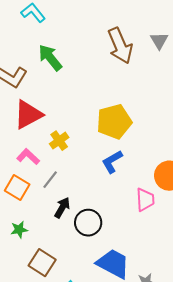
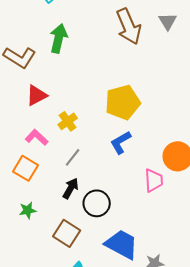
green arrow: (50, 58) -> (59, 38), turned 52
red triangle: (28, 115) -> (37, 95), size x0.7
gray line: (50, 180) -> (73, 157), moved
brown square: (42, 263) -> (67, 233), moved

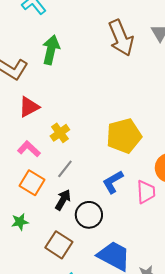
yellow pentagon: (123, 102) -> (124, 136), moved
blue L-shape: (121, 142) -> (113, 182), moved
orange square: (26, 168) -> (32, 183), moved

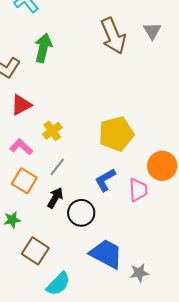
brown square: (59, 245) -> (35, 251), moved

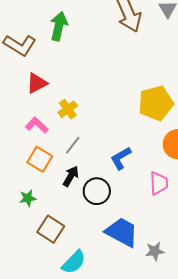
yellow pentagon: (116, 134) -> (156, 103), moved
pink trapezoid: (138, 190) -> (159, 183), moved

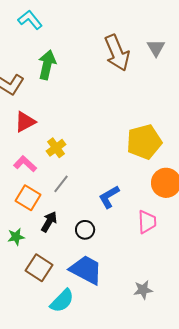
black arrow: (71, 176) -> (49, 222), moved
black circle: (97, 191) -> (85, 230), size x0.7
blue trapezoid: (122, 232) -> (86, 270), moved

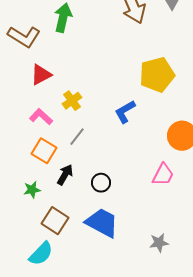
yellow pentagon: (144, 142) -> (157, 75), moved
blue L-shape: (109, 197) -> (125, 112), moved
pink trapezoid: (147, 222) -> (163, 175), turned 30
cyan semicircle: (62, 301) -> (41, 254), moved

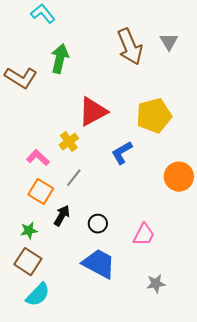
red triangle: (41, 75) -> (93, 112), moved, size x1.4
pink trapezoid: (163, 175) -> (144, 235), moved
brown square: (55, 221) -> (28, 262), moved

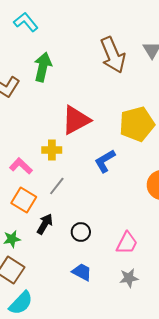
yellow cross: (69, 142) -> (52, 150), turned 36
blue trapezoid: (99, 264) -> (82, 272), size x0.6
gray star: (156, 284) -> (129, 278), moved

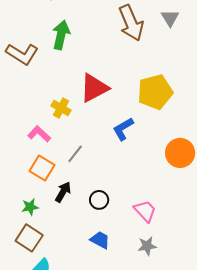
yellow cross: (52, 150) -> (61, 108), moved, turned 30
pink trapezoid: (127, 243) -> (145, 211), turned -70

